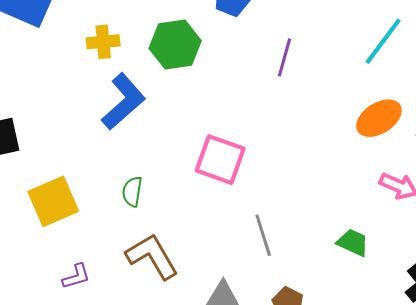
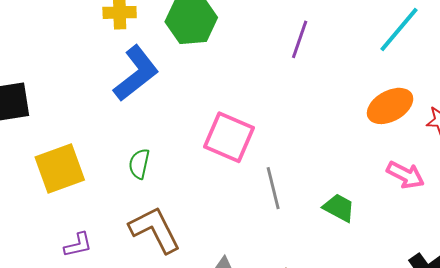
gray line: (263, 235) -> (273, 188), moved
green trapezoid: (353, 242) -> (339, 208), moved

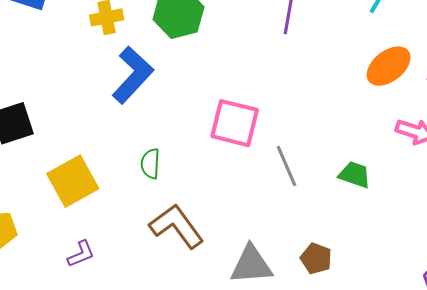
purple L-shape: (78, 245) -> (81, 254), moved

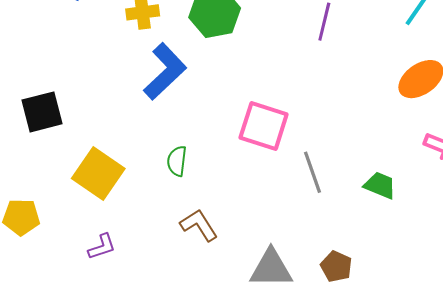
yellow square: (73, 181) -> (98, 174), turned -30
brown L-shape: (177, 226) -> (199, 225), size x0.7

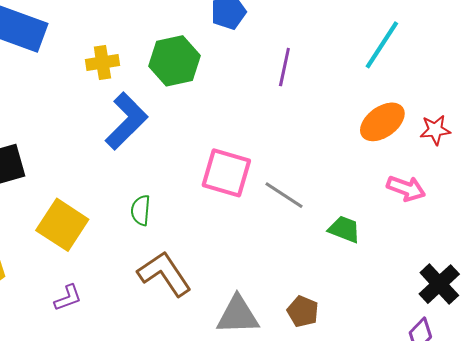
gray line: (313, 172) -> (284, 195), moved, turned -36
brown L-shape: (199, 225) -> (164, 274), size x1.4

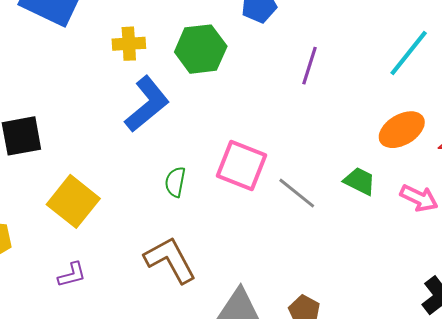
green semicircle: (141, 210) -> (175, 182), moved
green trapezoid: (344, 229) -> (360, 181), moved

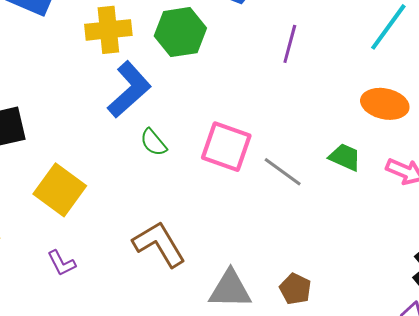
yellow cross: (129, 44) -> (108, 30), size x1.4
orange ellipse: (402, 130) -> (385, 104), turned 45
green semicircle: (175, 182) -> (153, 142), moved, turned -48
purple L-shape: (72, 275) -> (62, 263), turned 80

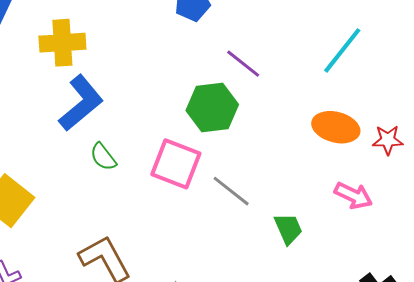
green hexagon: (180, 32) -> (212, 108), moved
purple line: (290, 44) -> (243, 64), turned -69
green trapezoid: (345, 157) -> (288, 229), moved, turned 40

